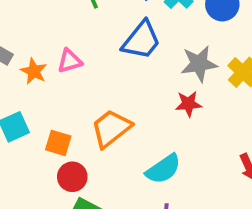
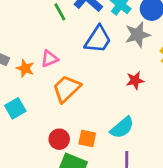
gray star: (199, 64) -> (138, 35), moved
orange trapezoid: (111, 128) -> (66, 89), moved
orange square: (58, 143) -> (87, 138), moved

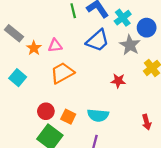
gray star: (138, 35) -> (130, 45), turned 30
cyan square: (15, 108) -> (18, 78), turned -35
cyan semicircle: (122, 128) -> (98, 115), turned 30

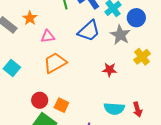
orange star: (34, 48) -> (30, 18), moved
cyan semicircle: (98, 115) -> (114, 109), moved

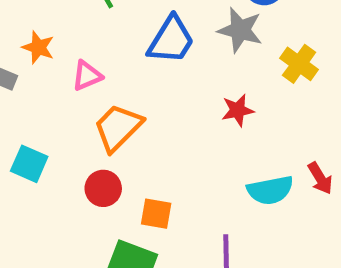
red circle: (40, 100) -> (103, 188), moved

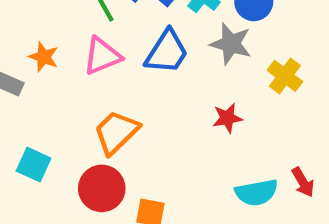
pink triangle: (87, 76) -> (102, 56), moved, size x1.4
red circle: (103, 188) -> (102, 188), size x1.4

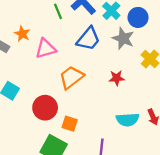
pink triangle: (102, 56) -> (46, 49), moved
orange trapezoid: (116, 132) -> (71, 77), moved

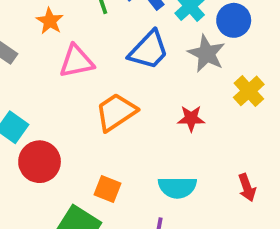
orange star: (22, 34) -> (50, 21), moved
red circle: (45, 108) -> (40, 162), moved
cyan semicircle: (127, 120) -> (177, 187), moved

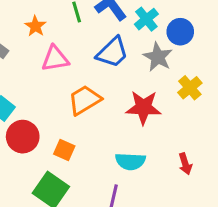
red star: (191, 118) -> (143, 108), size x1.6
orange square: (108, 189) -> (64, 150), moved

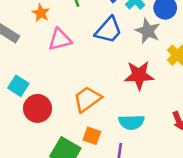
orange trapezoid: (85, 100) -> (87, 99), moved
orange square: (64, 150) -> (92, 136), moved

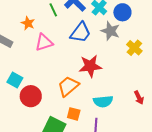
red star: (139, 75) -> (90, 66), moved

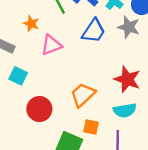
red star: (90, 66) -> (127, 79), moved, turned 30
cyan square: (15, 80) -> (18, 76), moved

